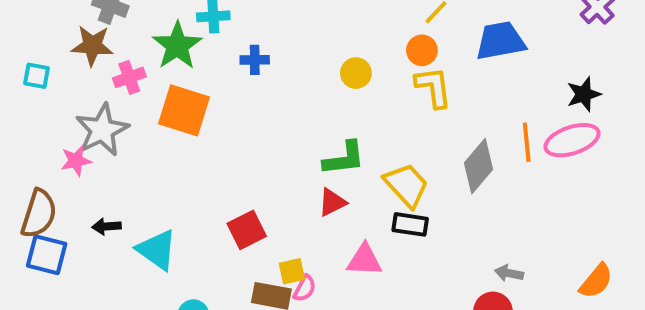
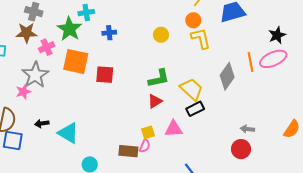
black rectangle: (410, 224) -> (195, 109), turned -30
red square: (247, 230) -> (105, 75), moved, turned 36
yellow square: (292, 271) -> (148, 132), moved

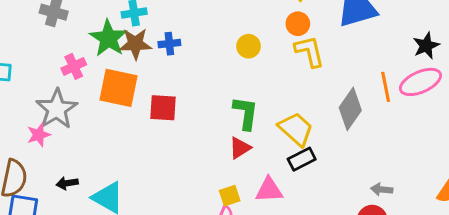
brown star: (26, 33) -> (135, 44), moved
green L-shape: (159, 78) -> (246, 113), turned -70

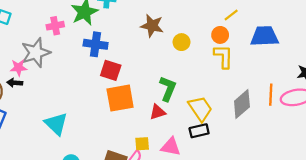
brown star: (135, 44) -> (152, 26), moved
blue cross: (169, 44) -> (96, 44), moved, size x1.5
orange square: (119, 88) -> (120, 98), moved, turned -36
black arrow: (67, 183) -> (15, 83), moved

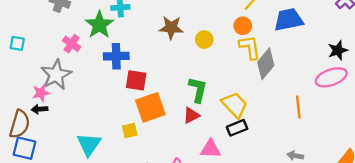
pink cross: (55, 26) -> (72, 44), turned -35
orange line: (271, 95) -> (298, 107), moved
gray diamond: (242, 104) -> (266, 64), moved
cyan triangle: (56, 124) -> (89, 144), turned 30
yellow square: (142, 144) -> (130, 130), moved

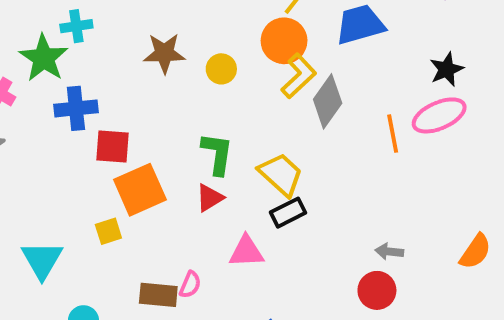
orange circle: (243, 26) -> (284, 41), size x1.5
yellow L-shape: (250, 47) -> (299, 76), turned 60
orange line: (298, 107) -> (393, 134), moved

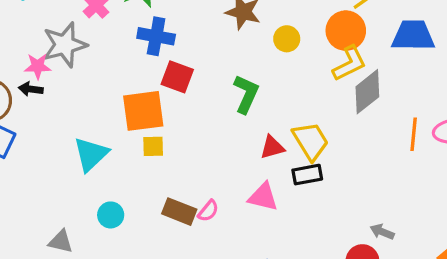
green L-shape: (217, 154) -> (246, 94), moved
orange square: (140, 190) -> (143, 111), moved
red triangle: (210, 198) -> (272, 147), moved

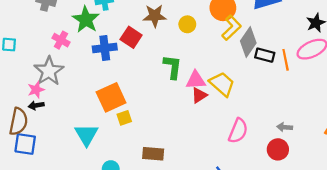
red square: (177, 77) -> (131, 37), moved, turned 30
black rectangle: (307, 175) -> (265, 55), moved, turned 42
pink triangle: (263, 197) -> (196, 80), moved
pink semicircle: (208, 211) -> (238, 131), moved, size x1.6

